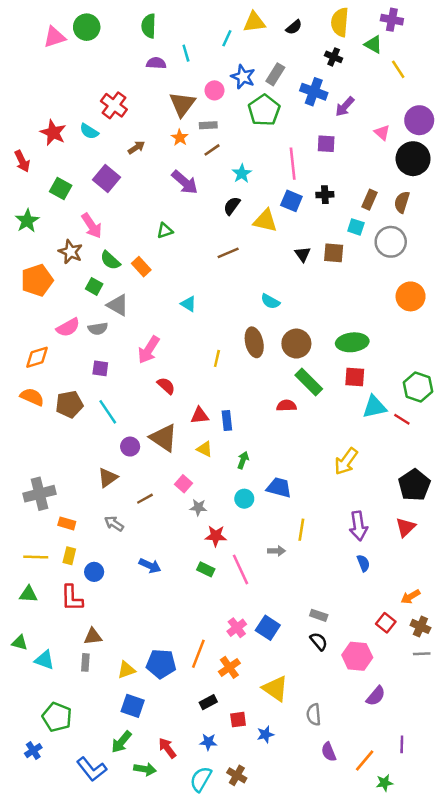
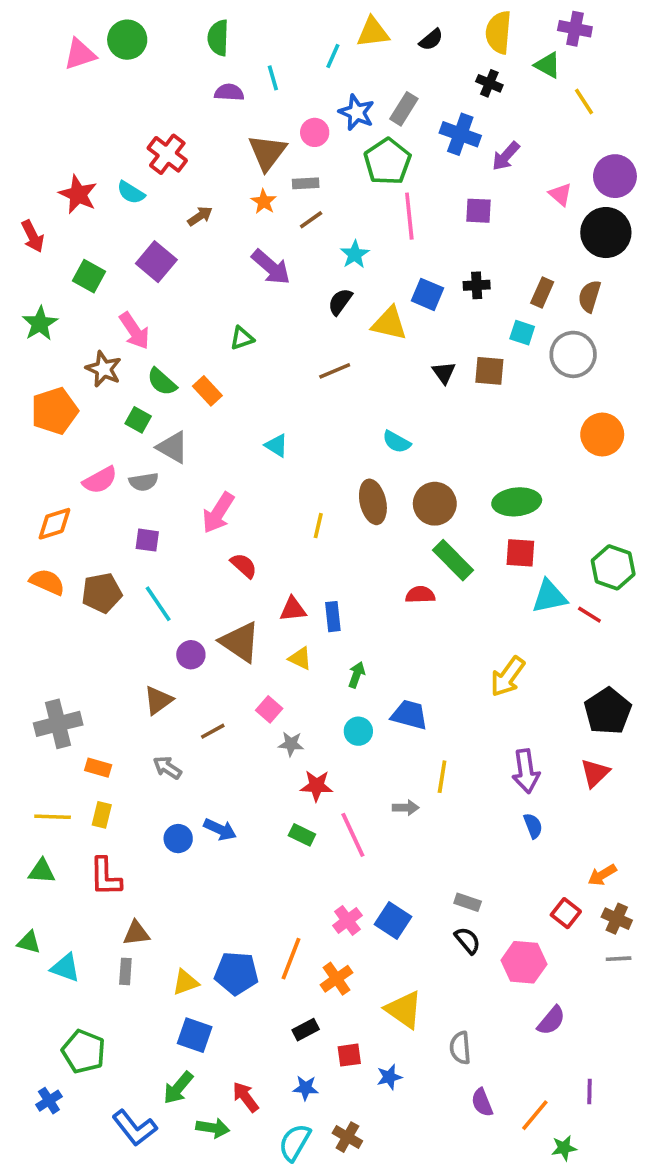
pink line: (293, 164) -> (409, 216), moved
blue circle: (94, 572) -> (178, 839), moved

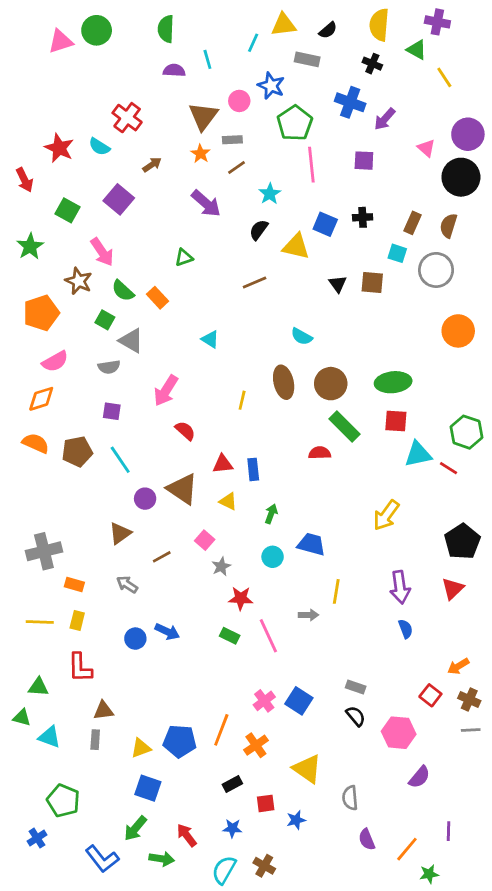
gray rectangle: (404, 109) -> (307, 59), moved, turned 70
pink semicircle: (100, 480) -> (55, 361), moved
gray star: (291, 744) -> (221, 566), turned -30
green triangle: (42, 871) -> (38, 687), moved

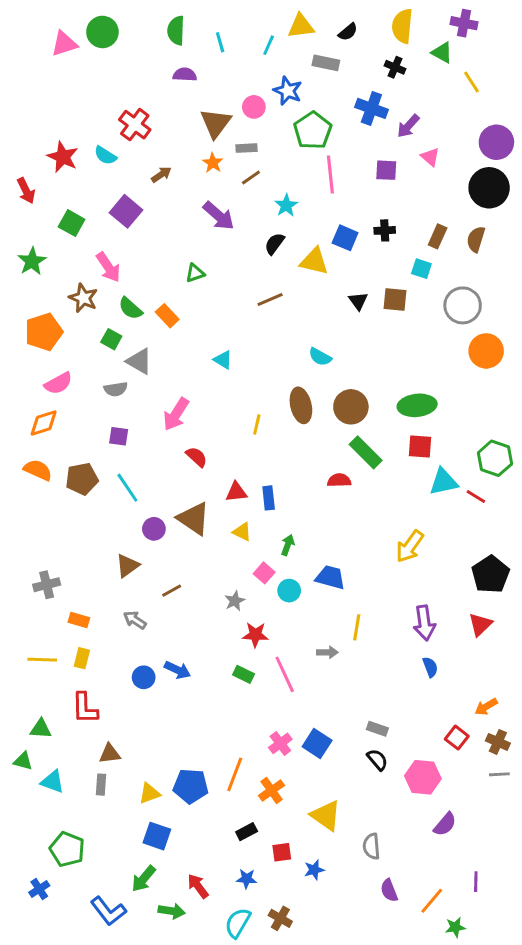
cyan line: (207, 59) -> (220, 42), moved
pink triangle: (426, 148) -> (430, 157), moved
gray circle: (436, 270) -> (463, 305), moved
pink square: (205, 540) -> (264, 573), moved
gray cross: (44, 551) -> (47, 585), size x0.7

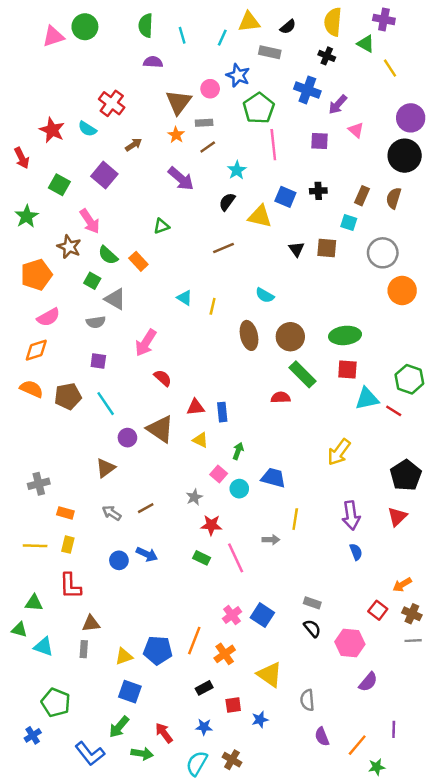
yellow line: (257, 424) -> (213, 306), moved
brown line: (172, 591) -> (146, 508), moved

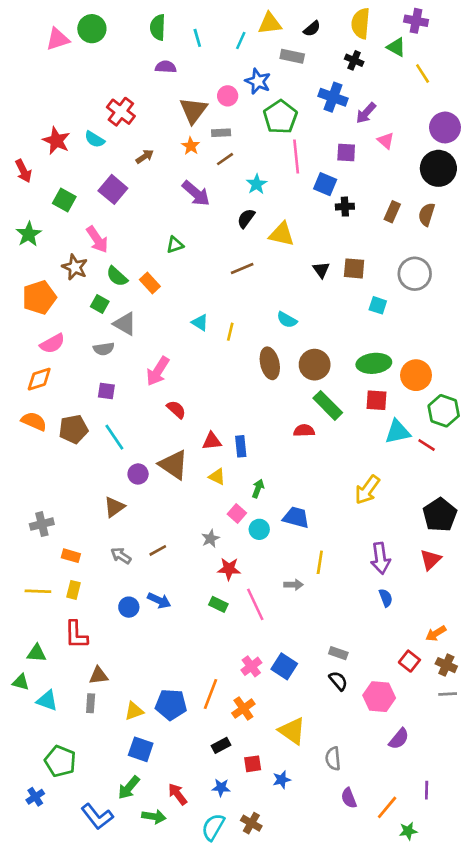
blue square: (285, 197) -> (325, 184), moved
cyan square: (349, 222) -> (378, 305), moved
orange circle: (402, 291) -> (416, 375), moved

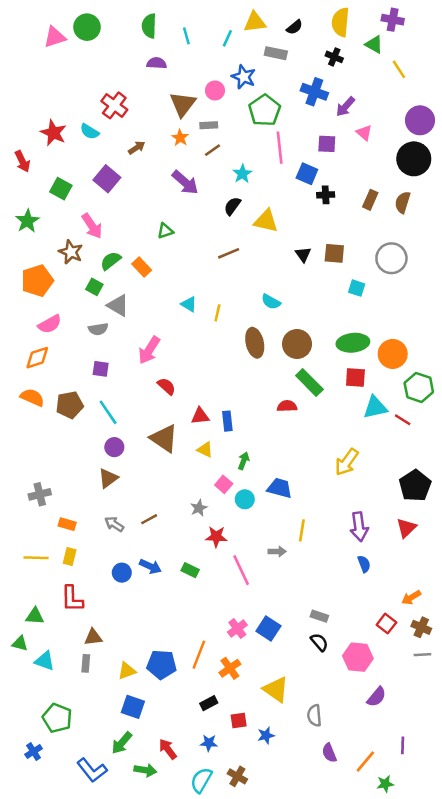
green semicircle: (117, 276) -> (111, 261), turned 100
purple circle: (138, 474) -> (114, 447), moved
green rectangle: (218, 604) -> (190, 570), moved

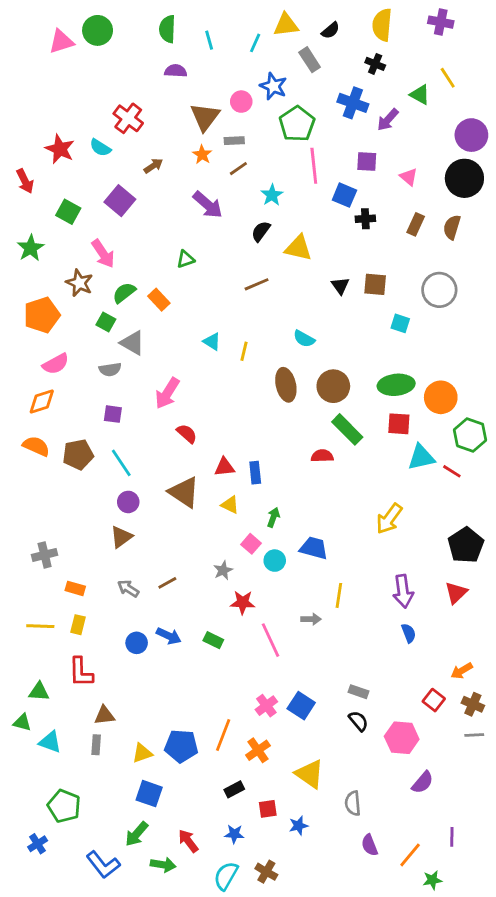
green triangle: (374, 45) -> (420, 95), moved
gray rectangle: (276, 53) -> (310, 60), turned 45
pink triangle: (364, 133) -> (409, 177), moved

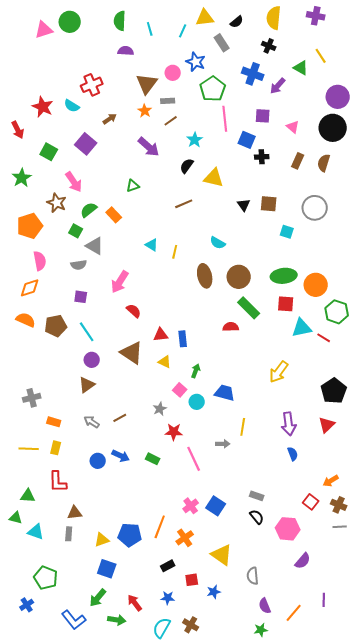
red cross: (128, 118) -> (92, 85), turned 30
pink semicircle: (56, 364) -> (40, 261), turned -72
green star: (432, 880) -> (261, 630), moved

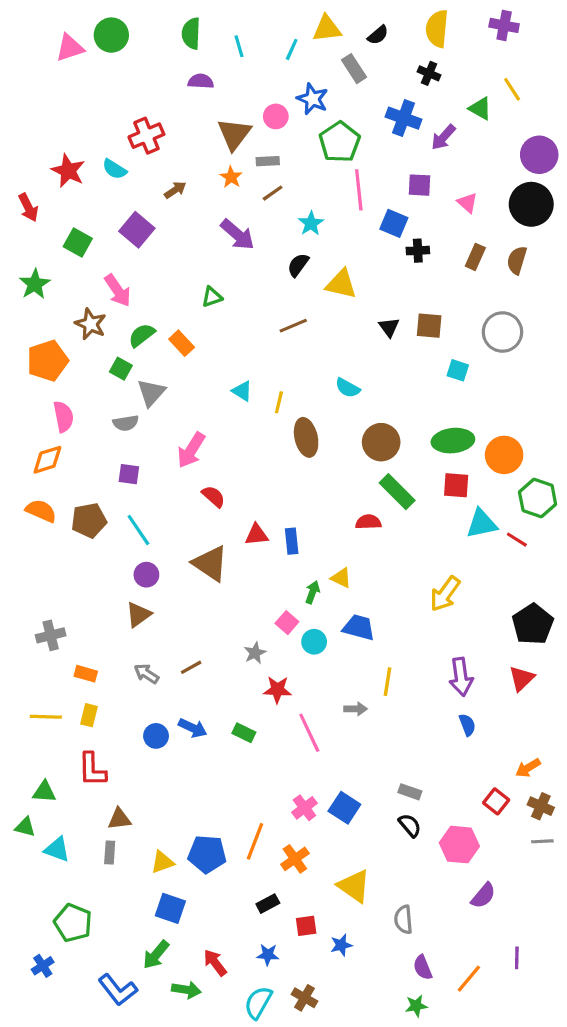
gray triangle: (95, 246) -> (151, 393), turned 42
brown ellipse: (205, 276) -> (306, 437), moved
yellow triangle: (165, 362) -> (341, 578), moved

